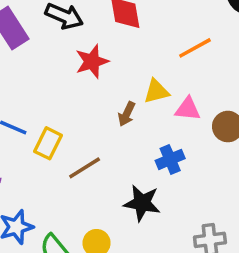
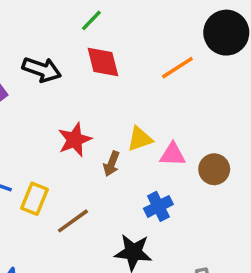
orange line: (195, 48) -> (177, 68), moved
red star: (92, 61) -> (75, 140), moved

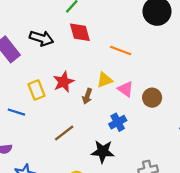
orange line: (177, 68) -> (121, 51), moved, turned 55
pink triangle: (173, 154) -> (126, 89), turned 35
yellow rectangle: (34, 199) -> (36, 90), moved, turned -42

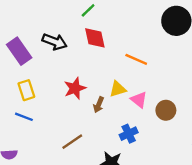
yellow rectangle: (36, 90) -> (26, 90), moved

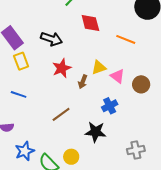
red diamond: (95, 38) -> (90, 23), moved
black arrow: (55, 42) -> (52, 39), moved
orange line: (136, 59) -> (126, 39), moved
yellow rectangle: (26, 90) -> (21, 61), moved

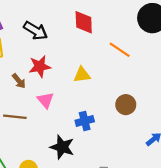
pink triangle: (117, 76) -> (45, 100), moved
brown arrow: (83, 82) -> (19, 81), moved, turned -72
brown line: (61, 114) -> (15, 117), moved, turned 30

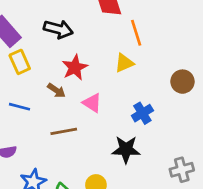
orange line: (120, 50) -> (136, 33), moved, turned 55

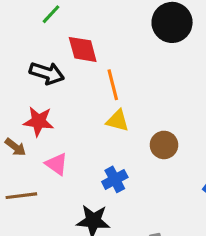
black arrow: (58, 29) -> (47, 73), moved
yellow triangle: (124, 63) -> (118, 121), moved, turned 35
red star: (75, 67) -> (38, 121), turned 30

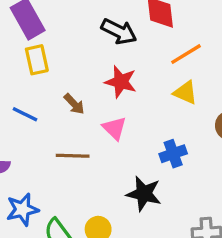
orange line: (113, 85) -> (186, 54), turned 64
red star: (38, 121) -> (121, 82), moved

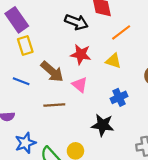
yellow triangle: (185, 93) -> (113, 61), moved
brown arrow: (74, 104) -> (52, 72), size x1.6

